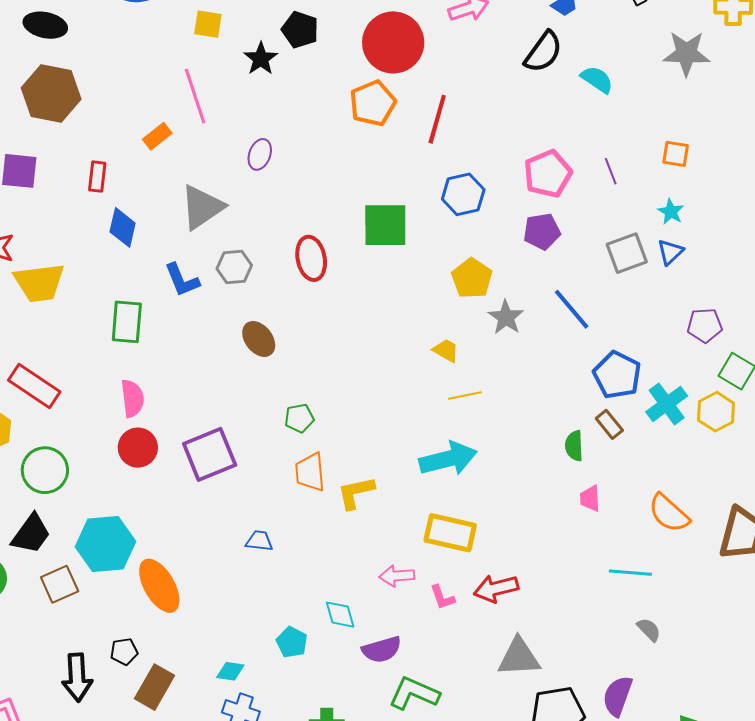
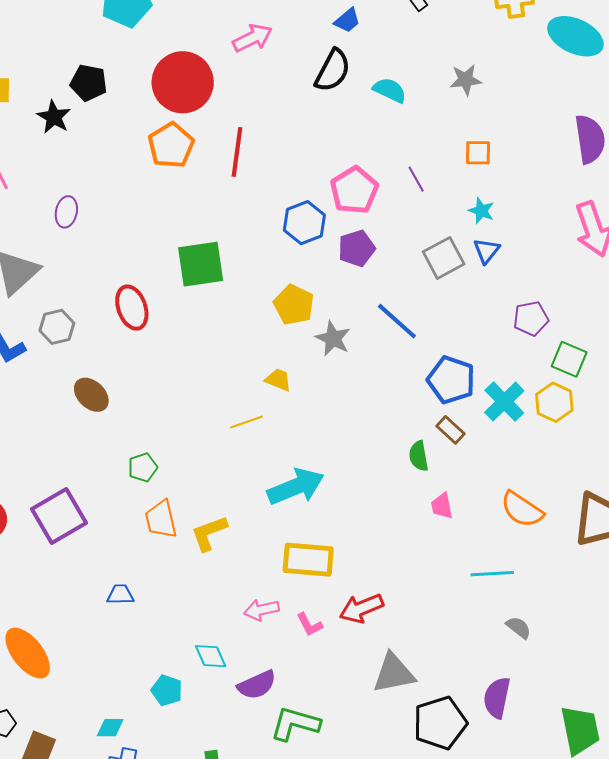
gray star: (686, 53) -> (466, 80), moved, size x0.7
blue hexagon: (463, 194) -> (304, 223), moved
yellow line: (465, 395) -> (246, 422), moved

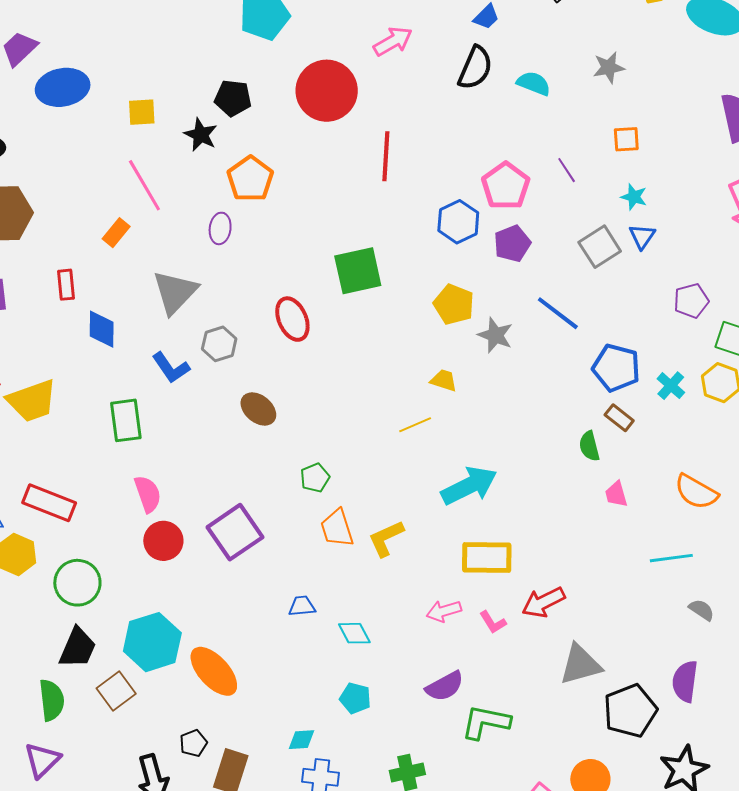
orange pentagon: (171, 145) -> (250, 179), moved
cyan cross: (504, 402) -> (671, 386), size x0.7
cyan diamond: (211, 656) -> (354, 633), moved

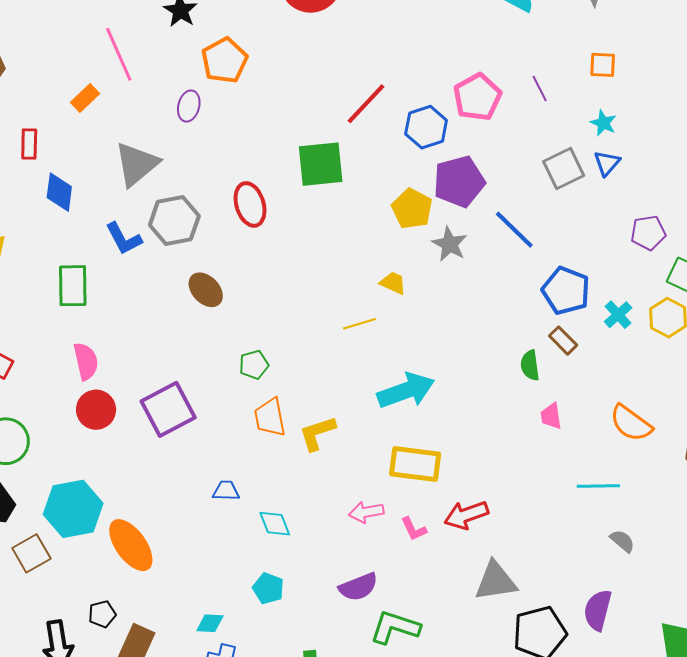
red line: (386, 156) -> (366, 104), moved, turned 33
purple pentagon: (512, 244) -> (459, 181), moved, size x1.4
gray hexagon: (219, 344) -> (174, 221), size x1.4

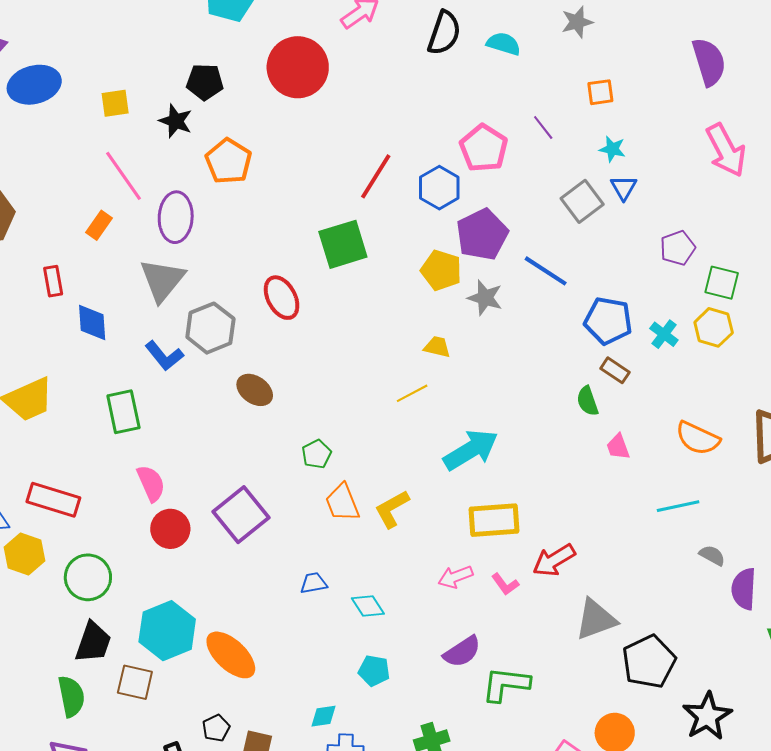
purple ellipse: (189, 106) -> (176, 217), moved, size x1.6
brown square: (31, 553) -> (135, 682), turned -36
purple semicircle: (598, 610) -> (744, 589), moved

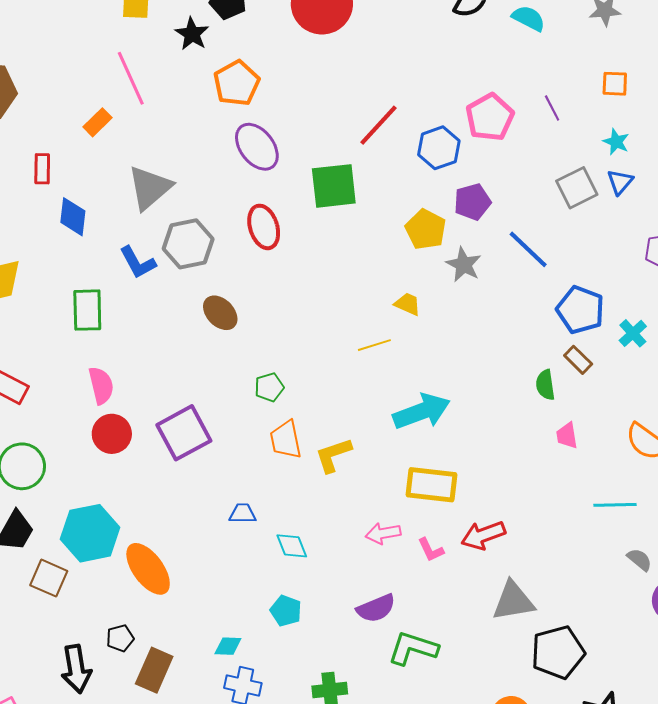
purple ellipse: (176, 217) -> (257, 147), moved, turned -51
purple pentagon: (482, 234) -> (472, 202), size x0.7

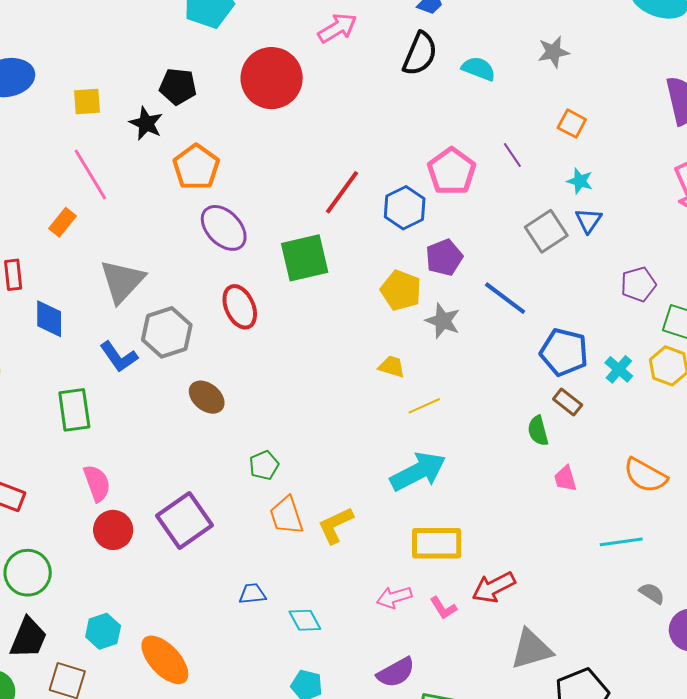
orange square: (615, 84) -> (572, 124), turned 32
yellow line: (374, 345) -> (424, 406), moved
cyan hexagon: (90, 533) -> (103, 631), size x0.6

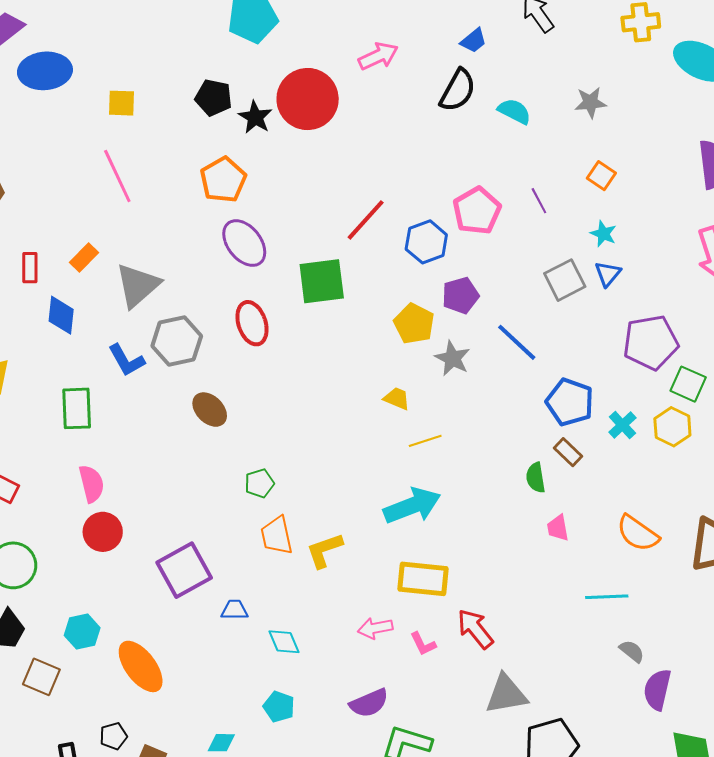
black star: (146, 123) -> (255, 117), moved
orange rectangle: (63, 222) -> (84, 258), moved
purple pentagon: (638, 284) -> (651, 342), size x1.6
purple square: (185, 521) -> (184, 570), moved
red arrow: (494, 587) -> (475, 629), turned 72

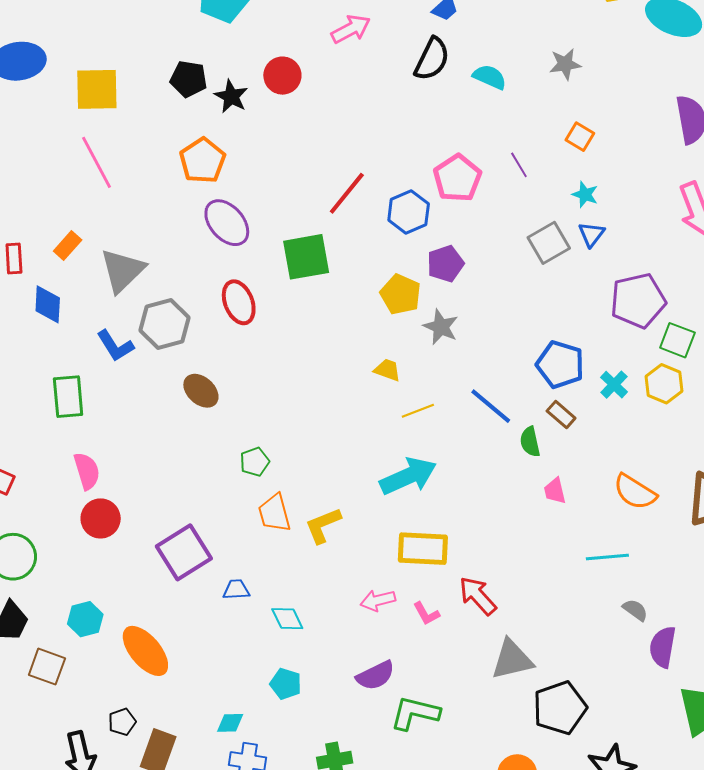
red circle: (308, 99) -> (282, 76), size x0.6
yellow square: (121, 103) -> (97, 89), size x1.6
blue line: (517, 342) -> (491, 406), moved

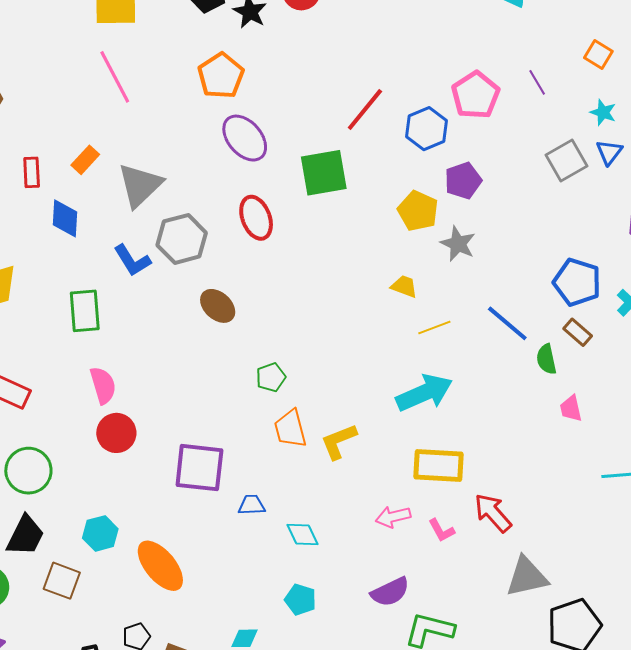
purple square: (184, 552) -> (199, 468), turned 38

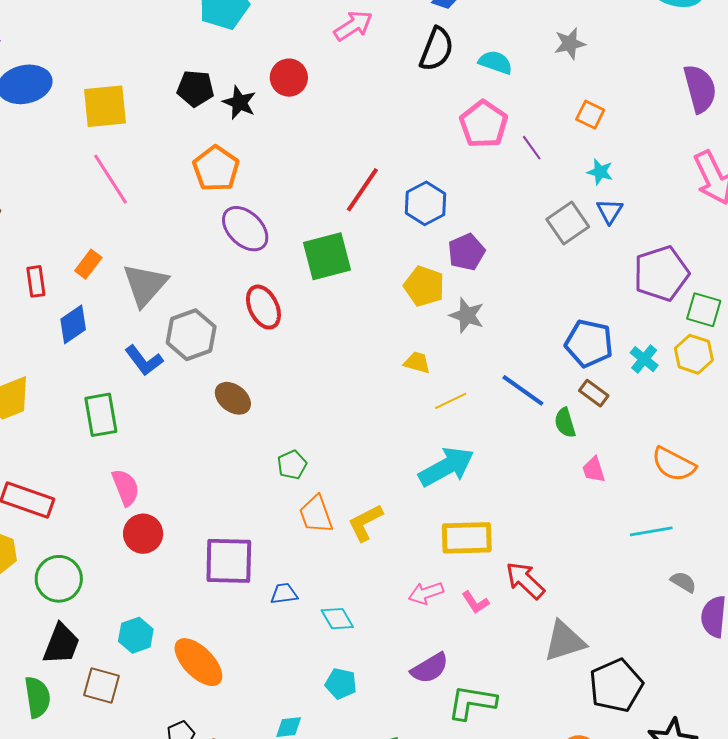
pink pentagon: (476, 95) -> (484, 124), moved
blue diamond: (65, 218) -> (73, 324), turned 57

